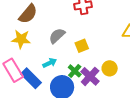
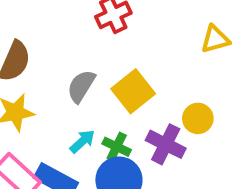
yellow square: (82, 46) -> (133, 91), size x1.5
green cross: (75, 71) -> (117, 147), moved

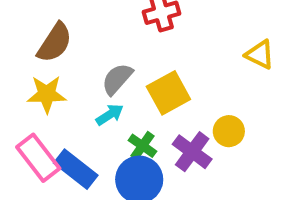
yellow triangle: (215, 39) -> (260, 55), turned 32
cyan arrow: (82, 141) -> (110, 115), moved

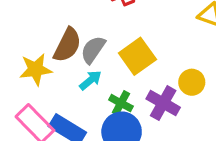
brown semicircle: (55, 43) -> (67, 45), moved

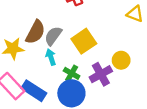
cyan arrow: (90, 80) -> (51, 57), turned -70
purple cross: (163, 103) -> (101, 74), turned 30

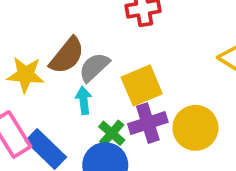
yellow circle: (121, 60) -> (195, 128), size x1.5
purple cross: (101, 74) -> (148, 123), moved

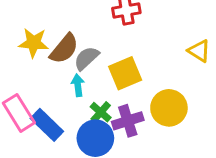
yellow star: (26, 75) -> (34, 43), moved
purple cross: (148, 123) -> (128, 121), moved

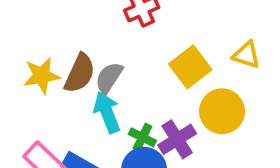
yellow triangle: (199, 51) -> (246, 55), moved
yellow square: (125, 73) -> (190, 67), moved
cyan arrow: (78, 85) -> (107, 112), size x1.5

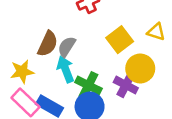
yellow star: (42, 76) -> (22, 72), moved
green cross: (142, 137) -> (88, 85), size x1.5
purple cross: (177, 139) -> (126, 85), moved, turned -30

